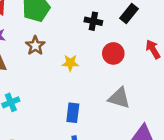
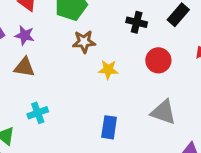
brown star: (35, 46) -> (84, 42), moved, turned 30

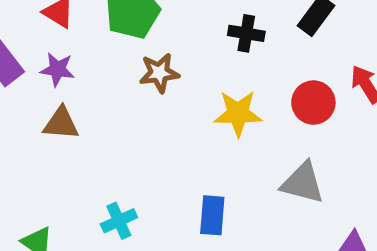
red circle: (158, 60) -> (313, 103), moved
yellow star: (108, 70) -> (238, 113), moved, size x1.4
cyan cross: (38, 113) -> (119, 221), moved

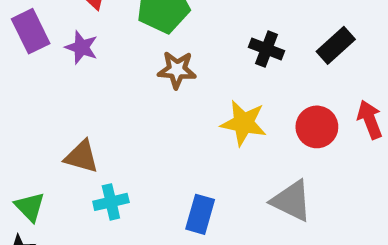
brown triangle: (61, 123) -> (82, 157), moved

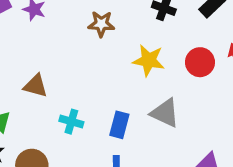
gray triangle: (292, 201) -> (165, 113), moved
cyan cross: (111, 202) -> (71, 122), moved, turned 30

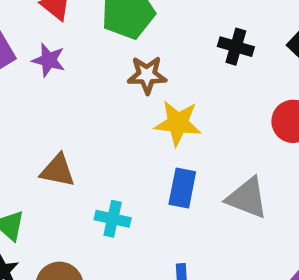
yellow star: (149, 60) -> (178, 123), moved
blue rectangle: (119, 125) -> (182, 188), moved

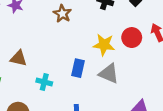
brown star: (147, 75) -> (62, 14), turned 30
yellow star: (178, 123) -> (104, 45), moved

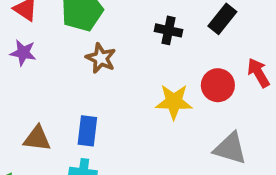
blue rectangle: (78, 68) -> (87, 131), moved
gray triangle: (109, 74) -> (230, 148), moved

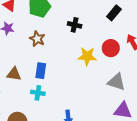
black cross: (169, 30) -> (75, 25), moved
brown star: (101, 58) -> (37, 39), moved

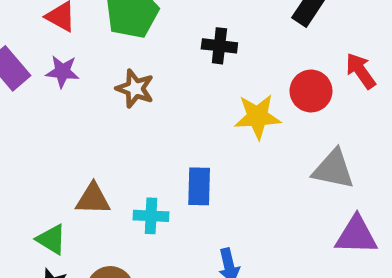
blue rectangle: (41, 71) -> (199, 186), moved
brown triangle: (14, 74) -> (93, 199), moved

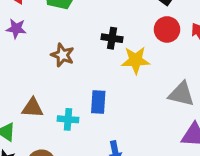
black cross: (219, 46) -> (112, 38), moved
brown star: (135, 89) -> (63, 55), moved
red circle: (311, 91) -> (167, 29), moved

